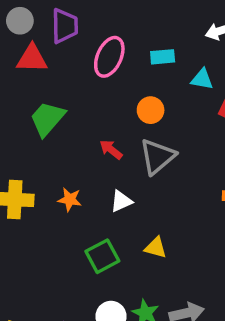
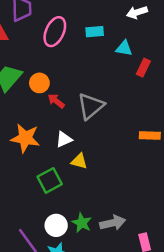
orange circle: (151, 110) -> (39, 83), moved
orange star: (70, 199) -> (25, 138), size x1.6
yellow triangle: (156, 248) -> (79, 161), moved

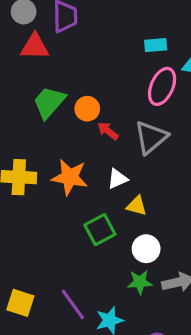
pink ellipse: (55, 32) -> (162, 86), moved
green star: (82, 223) -> (140, 282), turned -30
white circle: (56, 225) -> (146, 249), moved

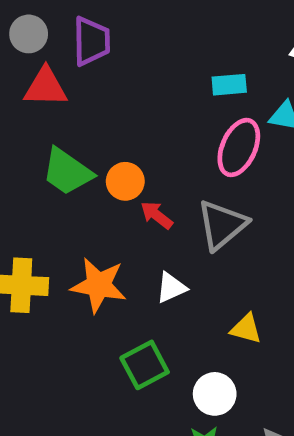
green trapezoid: (49, 102) -> (67, 172), turned -96
yellow triangle: (137, 206) -> (246, 329), moved

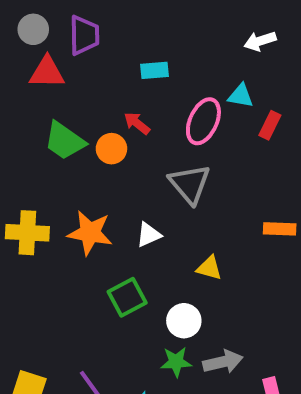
cyan rectangle: (229, 85) -> (155, 70), moved
red arrow: (157, 215) -> (137, 123), moved
gray triangle: (222, 225) -> (190, 184), turned -30

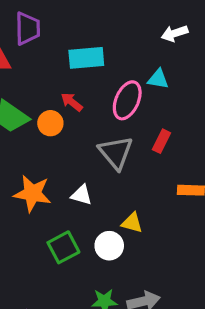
cyan rectangle: (155, 70) -> (86, 58), size x1.5
red rectangle: (270, 125) -> (161, 141), moved
white triangle: (149, 235) -> (81, 195), turned 40
white circle: (184, 321) -> (109, 246), moved

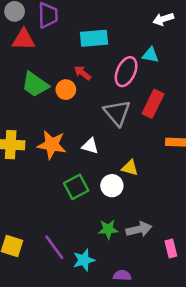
red rectangle: (161, 141) -> (153, 104), size x1.5

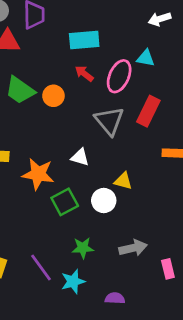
red arrow: (82, 73) -> (84, 73), moved
orange star: (52, 145) -> (38, 174), moved
green star: (108, 229) -> (83, 248), moved

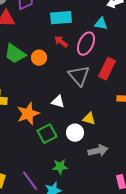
cyan triangle: (146, 58) -> (101, 24), moved
orange star: (38, 174) -> (28, 114), turned -30
gray arrow: (133, 248) -> (98, 151), moved

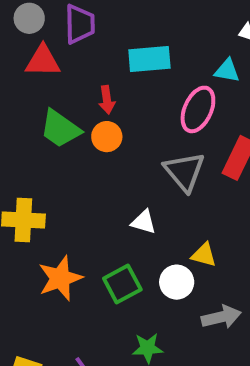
red arrow: (61, 42) -> (107, 100), moved, turned -136
orange star: (28, 114) -> (60, 278), moved

